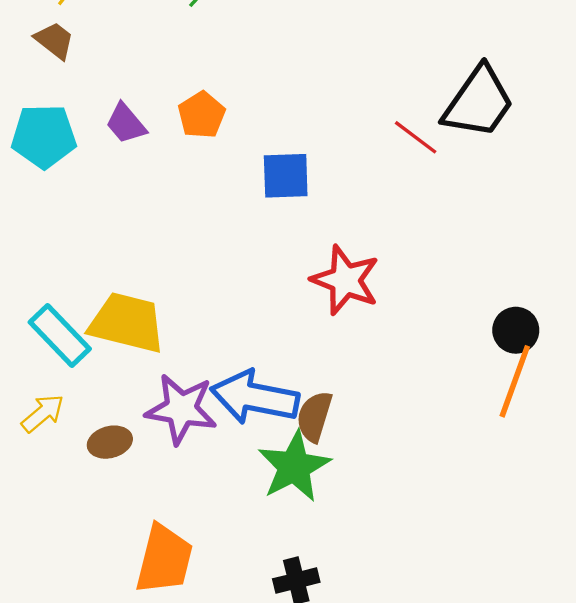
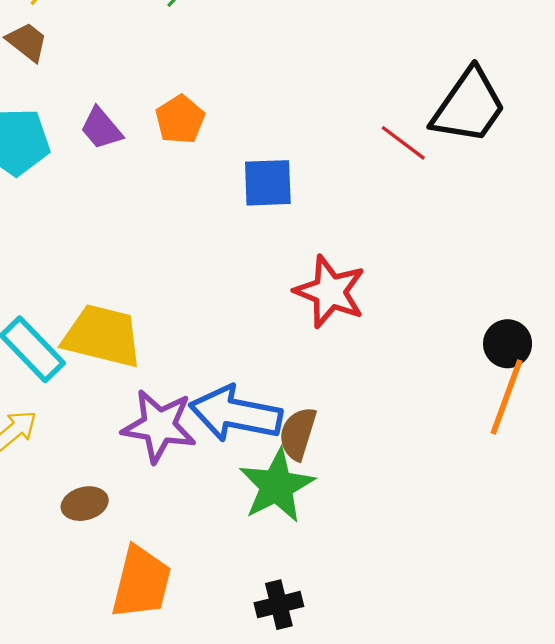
brown ellipse: (110, 442) -> (85, 504), moved

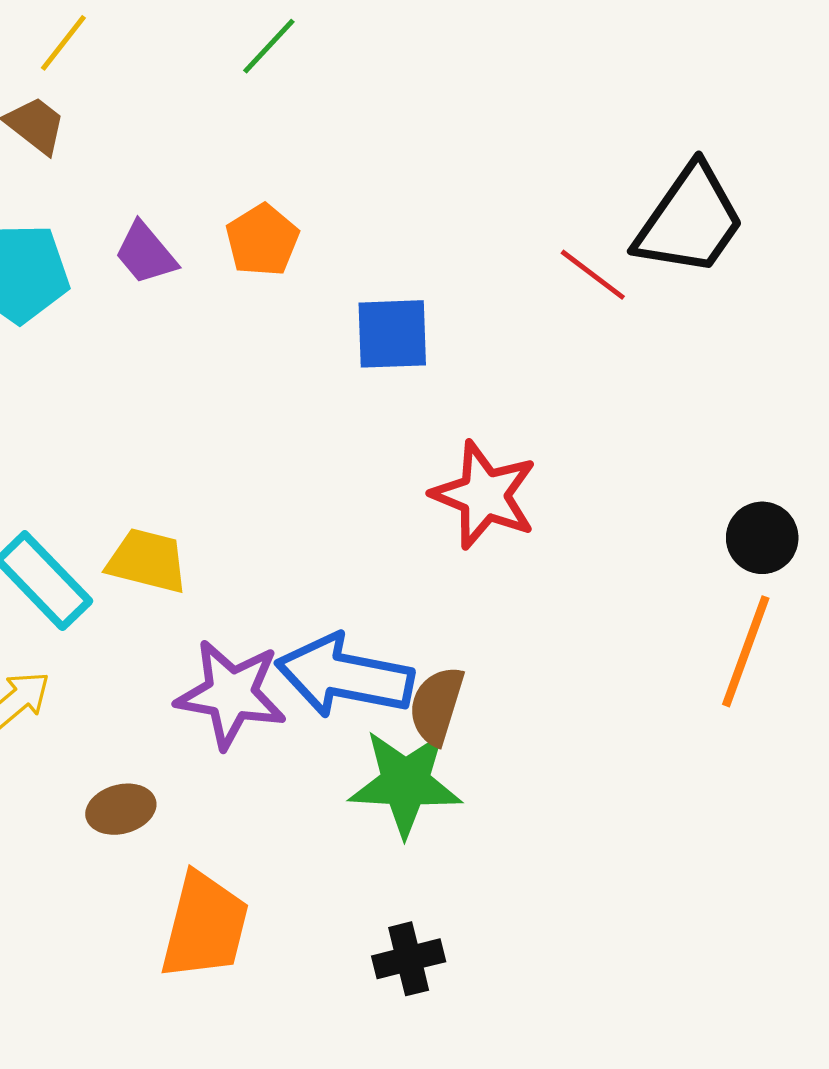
yellow trapezoid: (102, 336) -> (147, 561), size x0.7
black circle: (508, 344) -> (762, 538), moved
green star: (277, 486) -> (405, 783), turned 30

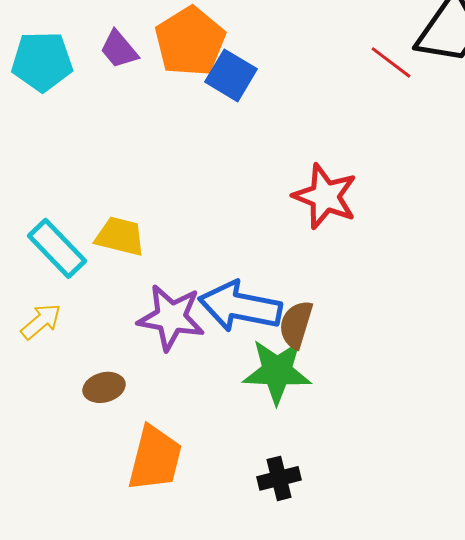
orange pentagon: (262, 240) -> (190, 41), size x1.6
blue square: (392, 334) -> (231, 75), moved, turned 33

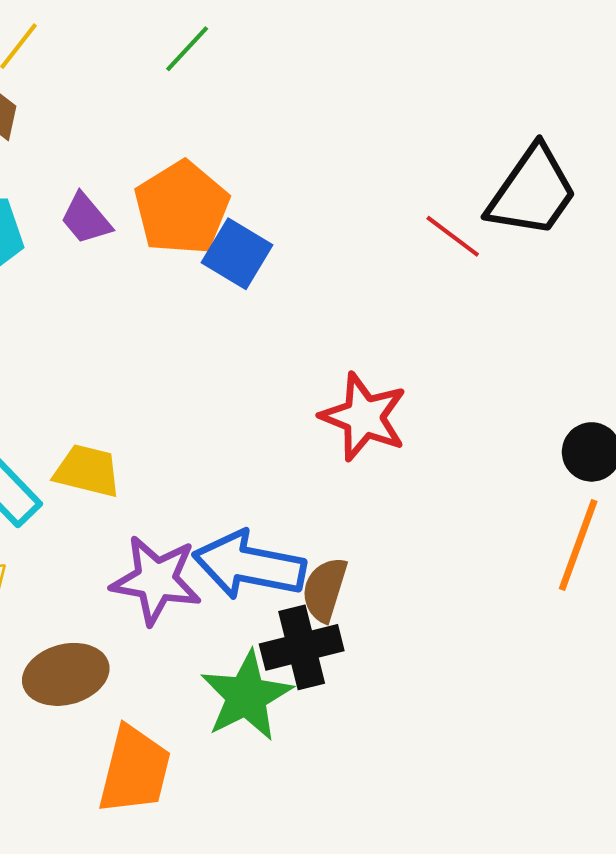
green star: (277, 371) -> (246, 696), moved, turned -30
brown ellipse: (104, 387) -> (66, 674), size x1.5
black cross: (279, 478) -> (302, 647), moved, size x1.4

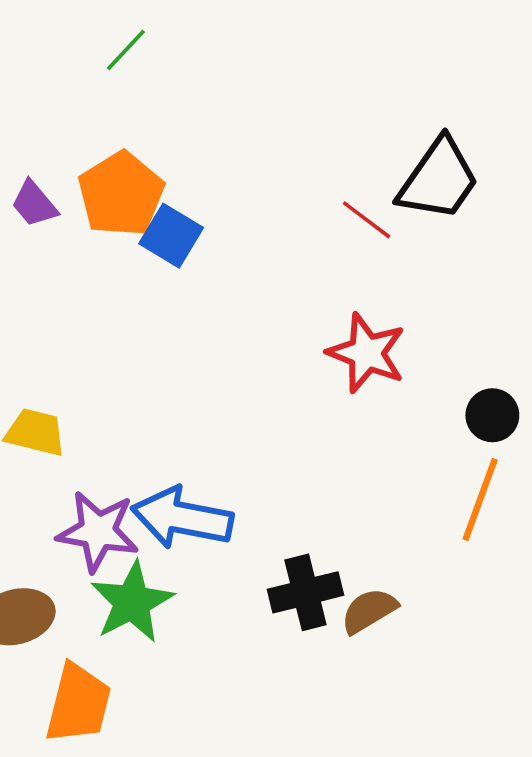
red star: (364, 417) -> (367, 353), moved
brown semicircle: (325, 589) -> (369, 611), moved, turned 42
black cross: (302, 647) -> (305, 592), moved
green star: (246, 696) -> (132, 602), moved

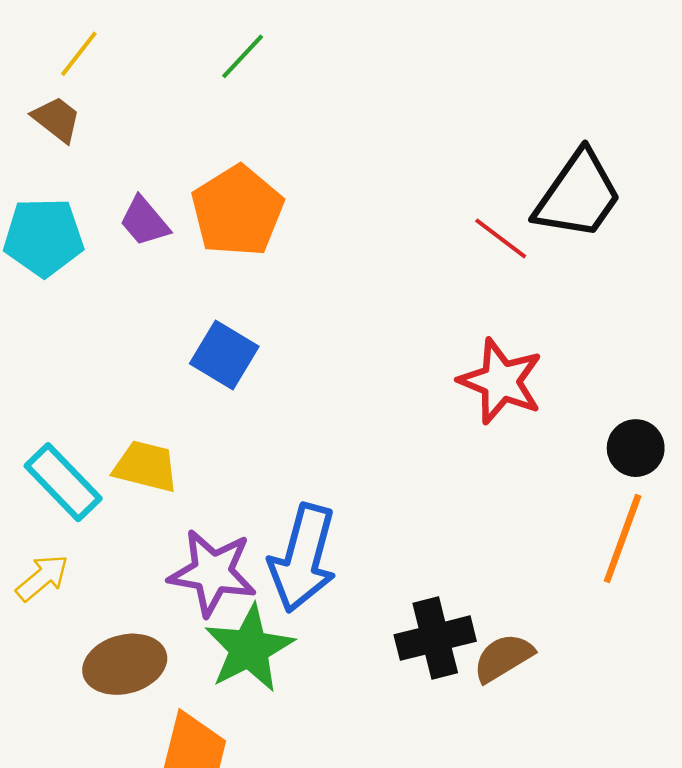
blue square: (171, 236) -> (224, 355), moved
blue arrow: (182, 518) -> (303, 558), turned -86

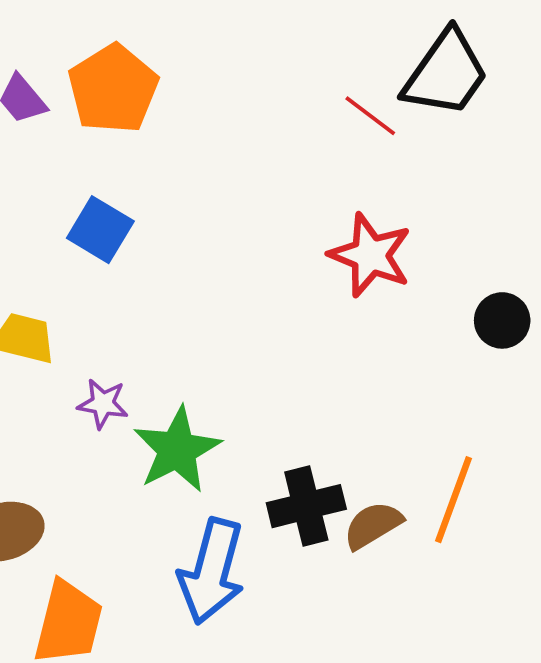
orange line: (623, 538) -> (454, 500), moved
blue arrow: (303, 558) -> (212, 571), moved
purple star: (213, 573) -> (103, 404), moved, size x0.6
green star: (249, 648) -> (177, 450), moved

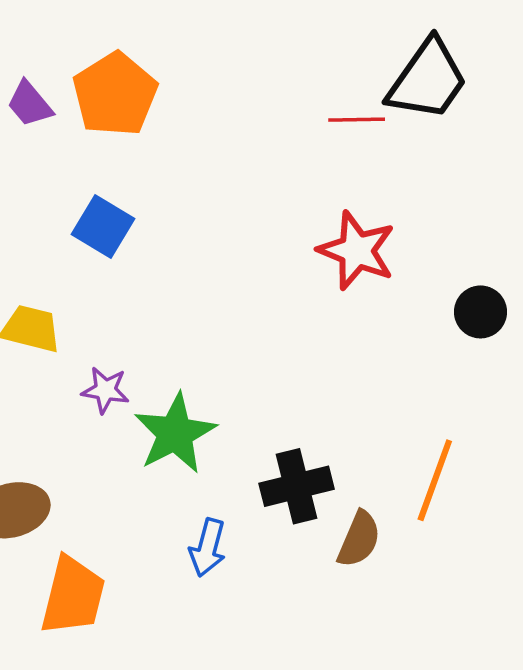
red line: (370, 116) -> (357, 120), turned -38
brown semicircle: (373, 525) -> (359, 539), moved, turned 144
blue arrow: (212, 571) -> (208, 548), size x0.6

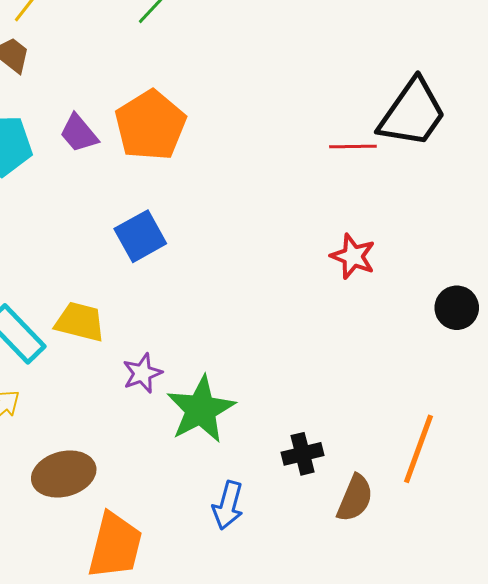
blue square: (103, 227) -> (140, 236), turned 30
red star: (357, 251) -> (353, 256), size x0.7
purple star: (105, 390) -> (142, 373), turned -30
black cross: (297, 486) -> (303, 454), size x0.7

